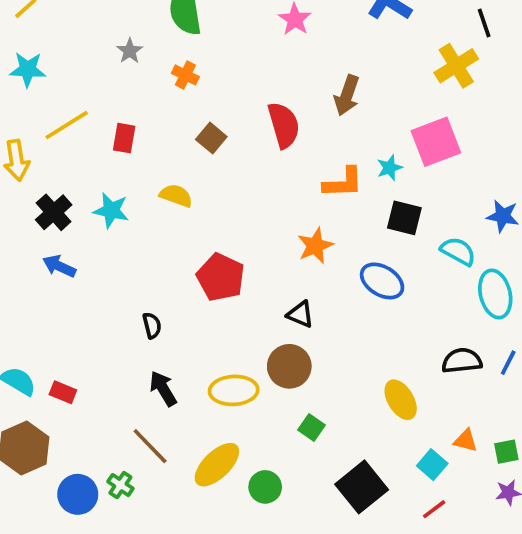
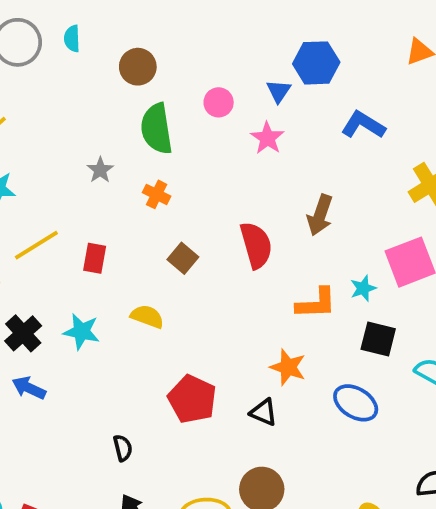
orange star: (315, 246) -> (288, 367), turned -30
black triangle: (300, 314) -> (264, 412), moved

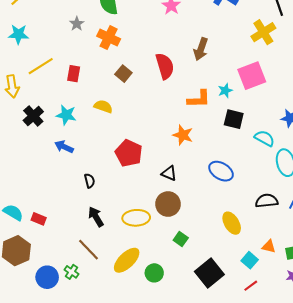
orange cross: (157, 194) -> (109, 38), size x1.5
blue arrow: (29, 388) -> (64, 147), moved
blue ellipse: (356, 403) -> (221, 171), moved
black triangle: (264, 412) -> (169, 173), moved

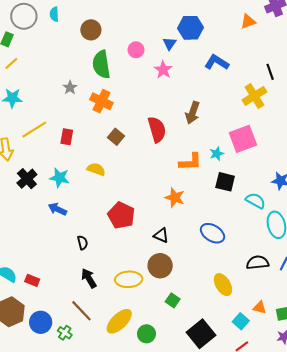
blue circle: (47, 277) -> (41, 322), moved

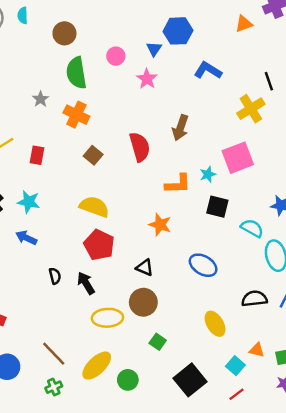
yellow semicircle: (96, 169) -> (94, 207), moved, size x1.4
black arrow: (89, 278) -> (86, 283), moved
green cross: (65, 333) -> (54, 387), moved, turned 32

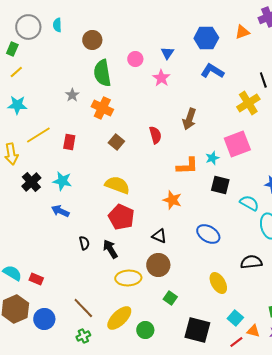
blue hexagon: (178, 31) -> (206, 38), moved
red semicircle: (140, 147) -> (155, 135), size x0.7
orange triangle: (257, 350) -> (253, 331), moved
black square: (190, 380) -> (197, 330), turned -36

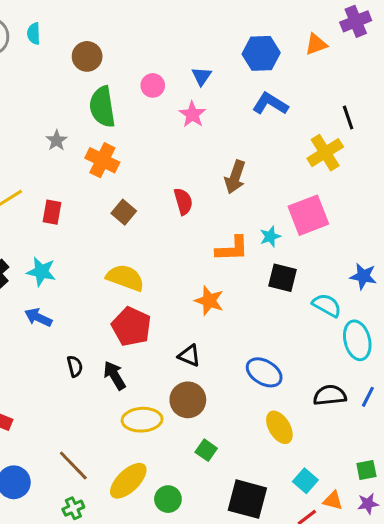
blue ellipse: (208, 234) -> (264, 372), moved

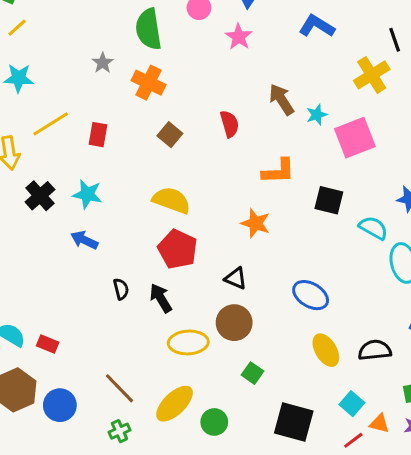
brown arrow: (235, 177) -> (282, 99), turned 128
cyan star: (270, 237) -> (317, 115), moved
black semicircle: (330, 395) -> (375, 350), moved

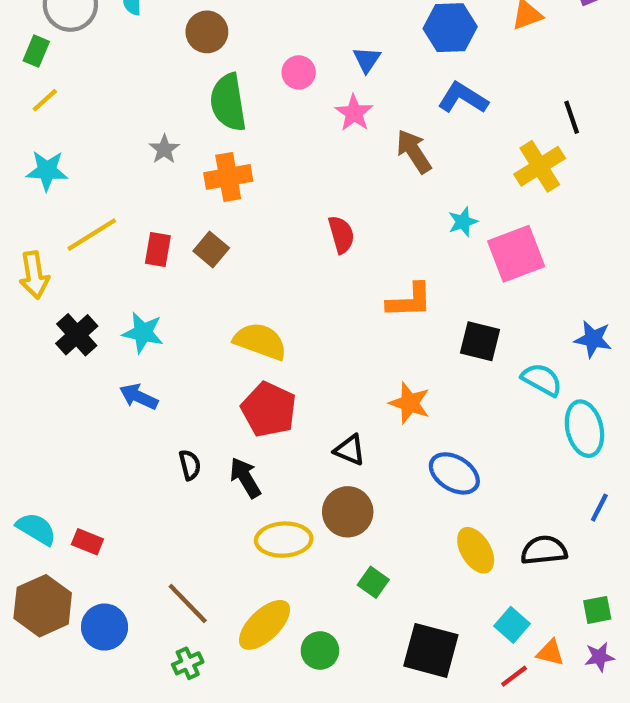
orange cross: (149, 83) -> (228, 177), turned -36
brown arrow: (282, 99) -> (414, 151), moved
brown square: (170, 135) -> (211, 249), moved
orange star: (256, 223) -> (410, 403), moved

